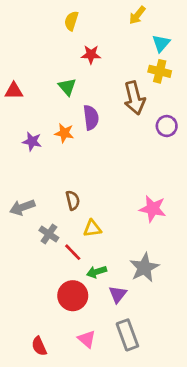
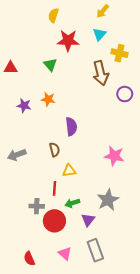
cyan triangle: (161, 43) -> (100, 34), moved
red star: (91, 55) -> (68, 41), size x1.5
purple semicircle: (91, 118) -> (71, 127), moved
gray cross: (49, 234) -> (37, 206), moved, turned -32
red line: (73, 252) -> (54, 188), turned 48

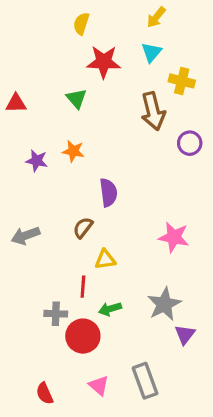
brown semicircle: (54, 150) -> (83, 228), turned -128
purple triangle: (88, 220) -> (185, 334), moved

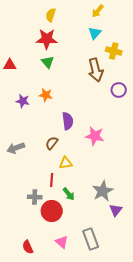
red star: (104, 62) -> (47, 39), moved
pink star: (174, 237) -> (95, 136), moved
green arrow: (110, 309) -> (69, 194), turned -112

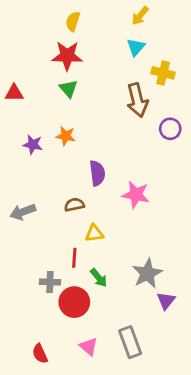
brown semicircle: (52, 143) -> (74, 205), turned 40

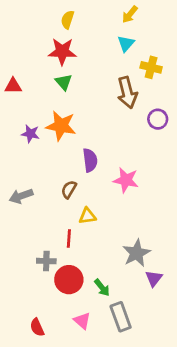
orange star: (66, 136) -> (61, 126), size x1.6
brown semicircle: (74, 205) -> (69, 189), turned -48
green arrow: (99, 278) -> (102, 288), moved

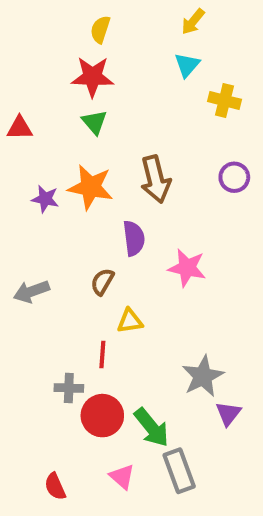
brown arrow: (127, 93) -> (156, 179), moved
green arrow: (102, 288) -> (152, 427), size x1.5

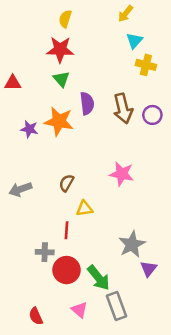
cyan triangle: (187, 65) -> (134, 41), moved
brown arrow: (156, 179) -> (123, 109), moved
purple semicircle: (134, 238) -> (87, 103), moved

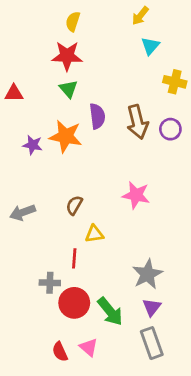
yellow cross: (146, 65) -> (175, 82), moved
purple triangle: (149, 269) -> (152, 307), moved
gray rectangle: (117, 306) -> (152, 343), moved
red semicircle: (36, 316) -> (60, 352), moved

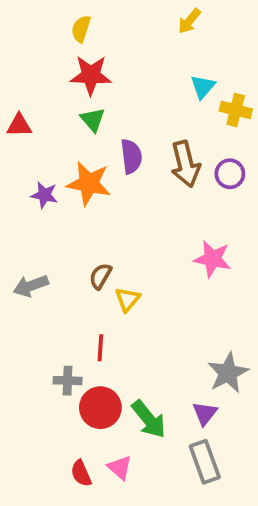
yellow semicircle: (73, 21) -> (81, 29), moved
cyan triangle: (150, 46) -> (203, 87), moved
pink star: (136, 195) -> (212, 259), moved
yellow triangle: (94, 234) -> (127, 299), moved, turned -42
gray star: (147, 274) -> (228, 373), moved

